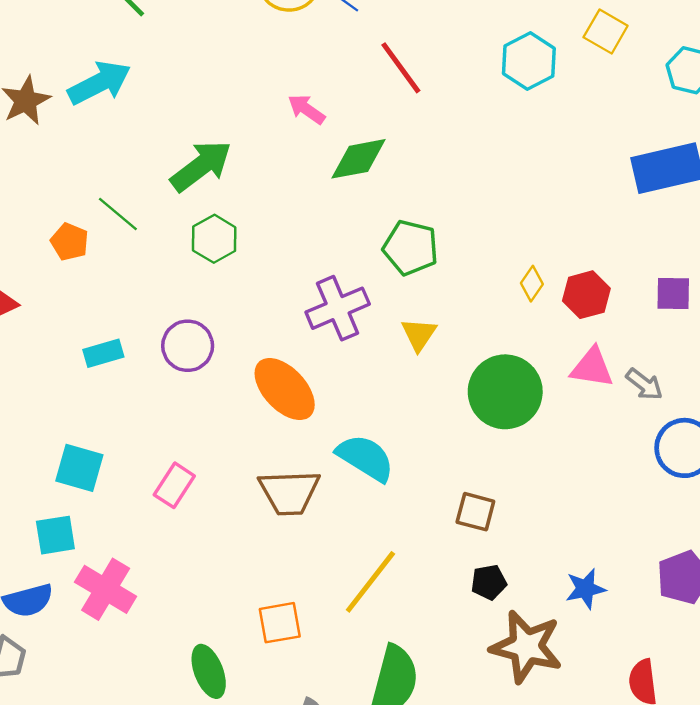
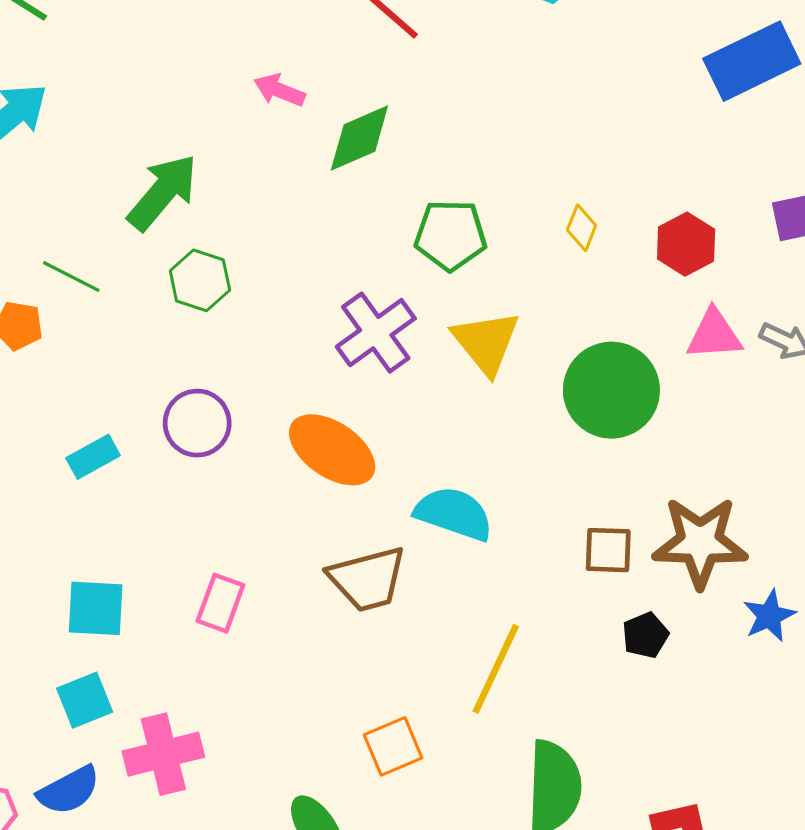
yellow diamond: (532, 284) -> (582, 228), moved
yellow triangle: (419, 334) -> (486, 342), size x1.5
pink cross: (106, 589) -> (163, 754), turned -32
brown star: (526, 647) -> (700, 542), moved

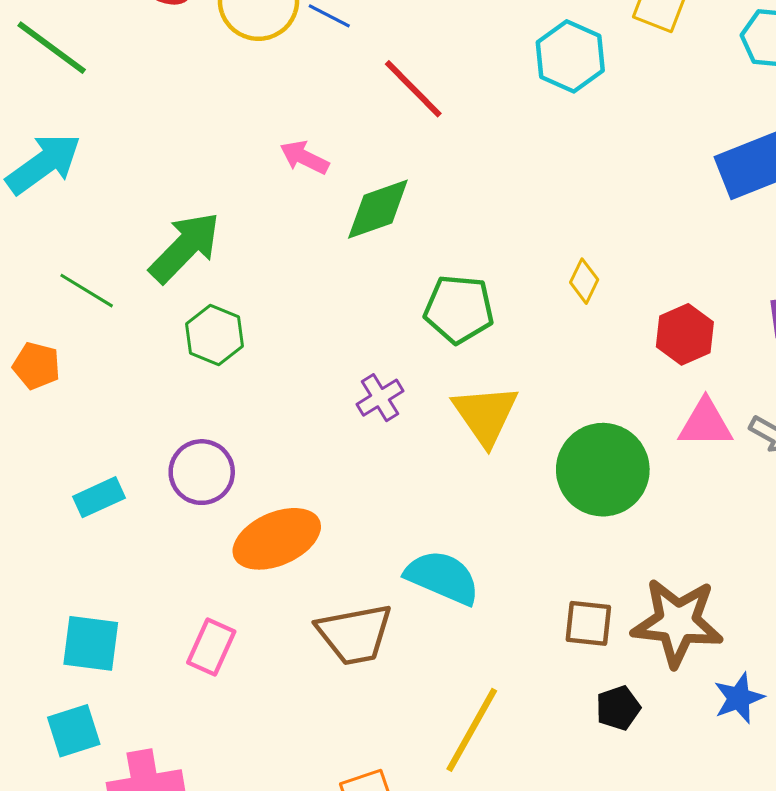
yellow diamond: (582, 228) -> (584, 281), moved
green line: (71, 277) -> (87, 291), moved
purple cross: (376, 333) -> (380, 398), size x0.6
orange ellipse: (332, 450) -> (277, 539), moved, turned -62

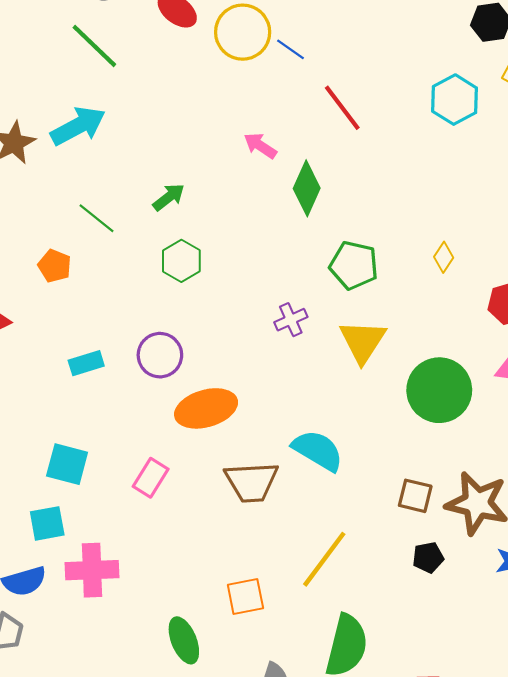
green diamond: (378, 209) -> (307, 188), turned -54
green arrow: (185, 247) -> (169, 197), size x0.6

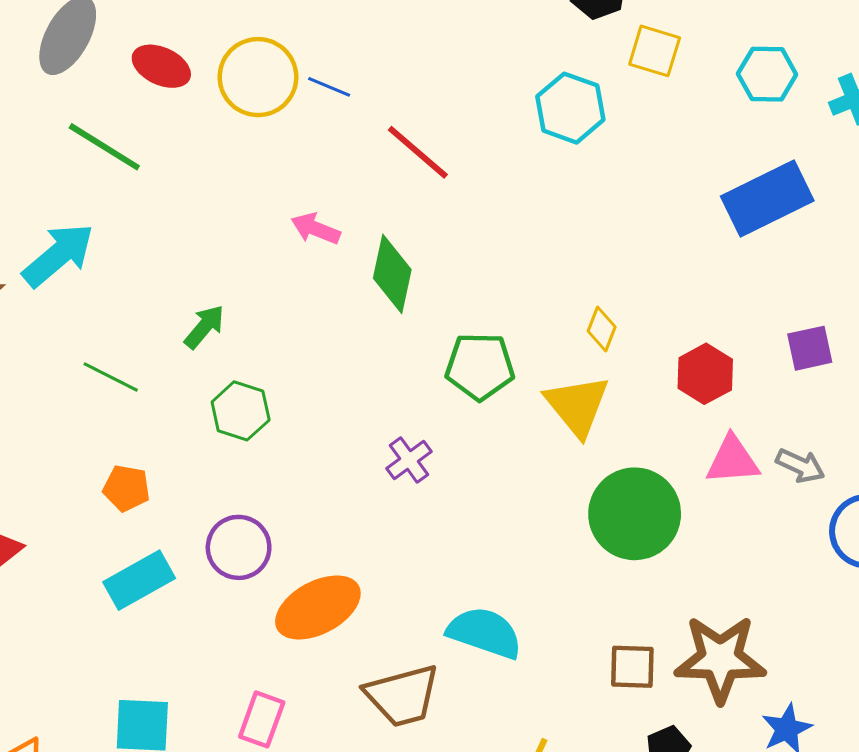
green line: (94, 46) -> (104, 147), moved
orange pentagon: (55, 266) -> (126, 488), moved
yellow triangle: (363, 341) -> (577, 406), moved
cyan rectangle: (86, 363) -> (139, 580), size x1.4

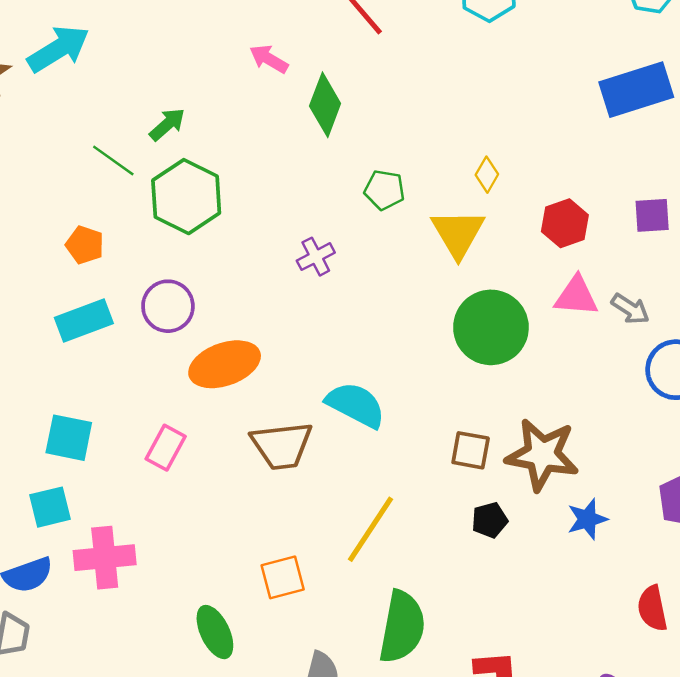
green pentagon: (480, 366) -> (384, 190), size x0.7
green line: (111, 377) -> (113, 160), moved
green hexagon: (241, 411) -> (186, 197), size x1.5

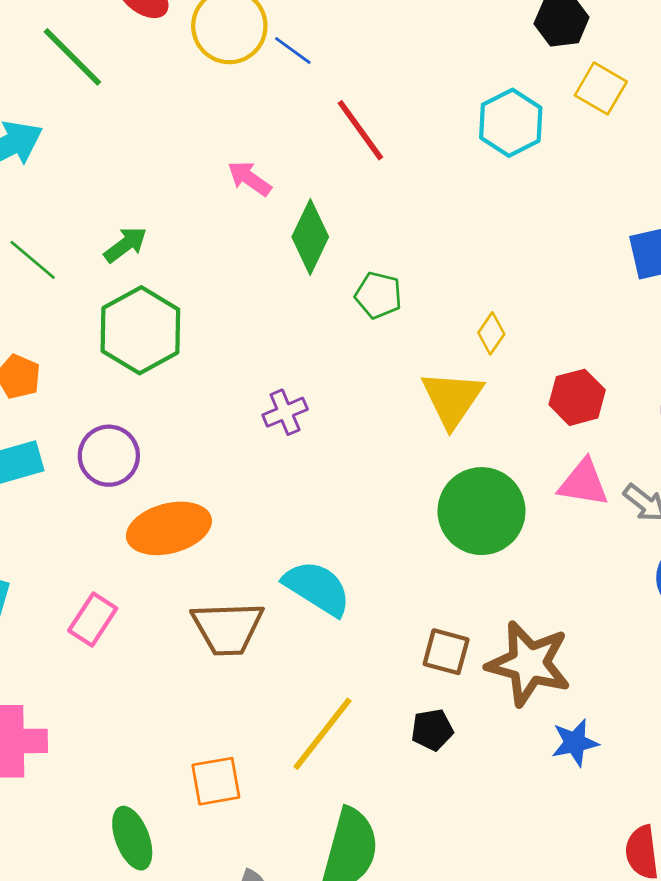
green line: (113, 160) -> (33, 260), moved
green pentagon: (384, 190) -> (378, 295), moved
black pentagon: (490, 520) -> (432, 730), moved

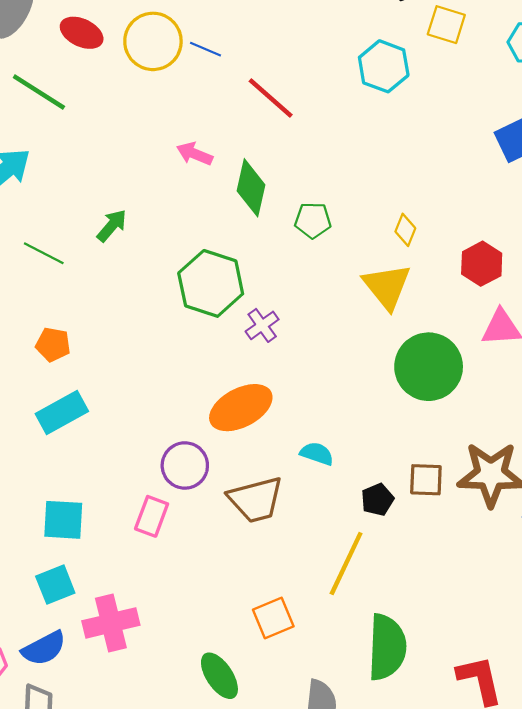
green hexagon: (140, 330) -> (211, 283), moved
purple circle: (109, 456) -> (185, 465), moved
orange ellipse: (169, 528) -> (241, 408), moved
cyan semicircle: (317, 588) -> (317, 454), size x0.6
black pentagon: (432, 730) -> (377, 500), moved

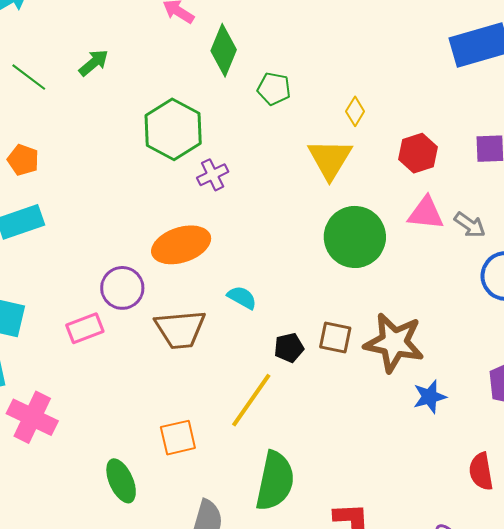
pink rectangle: (152, 516) -> (85, 328), turned 39
pink cross: (111, 623) -> (32, 417), turned 30

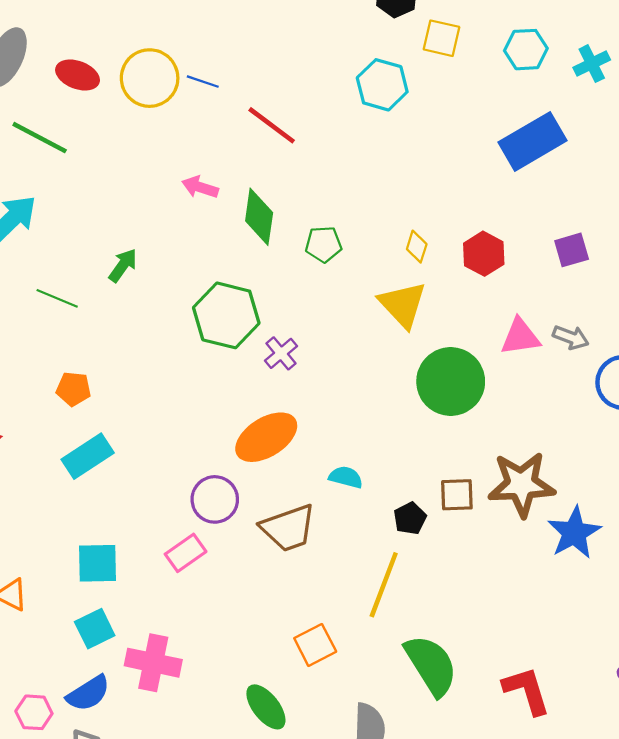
red hexagon: (418, 153) -> (484, 254), moved
blue star: (430, 397) -> (574, 533), size x1.4
green semicircle: (275, 481) -> (431, 665), turned -30

